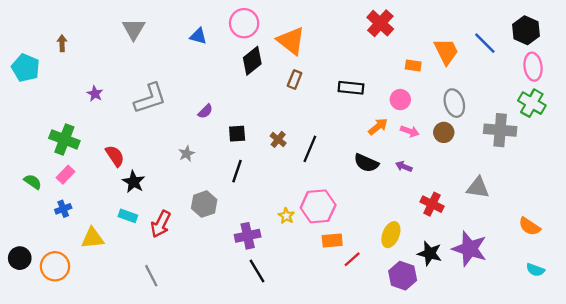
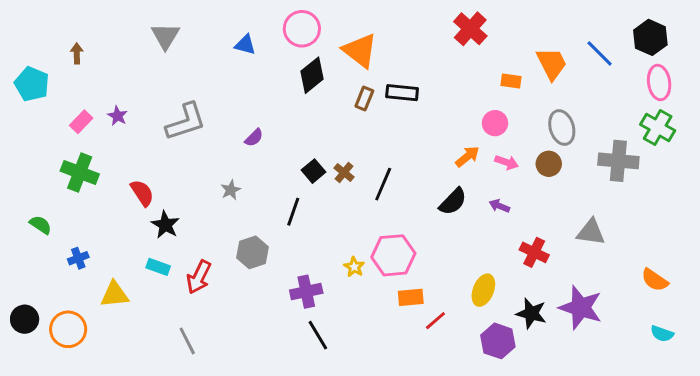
black rectangle: (351, 88) -> (402, 93), moved
black square: (237, 134) -> (313, 171), moved, turned -36
black semicircle: (366, 163) -> (453, 202), turned -70
pink rectangle: (66, 175) -> (81, 122), moved

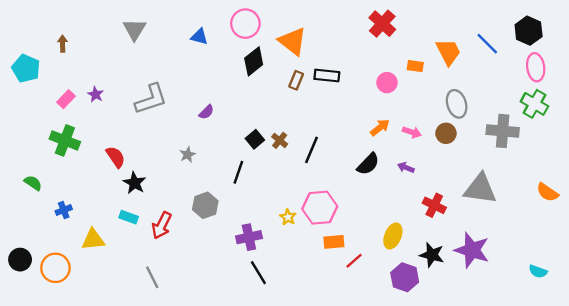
pink circle: (495, 123) -> (387, 83), moved
gray triangle: (591, 232) -> (480, 189), size x1.4
orange semicircle: (655, 280) -> (547, 192), moved

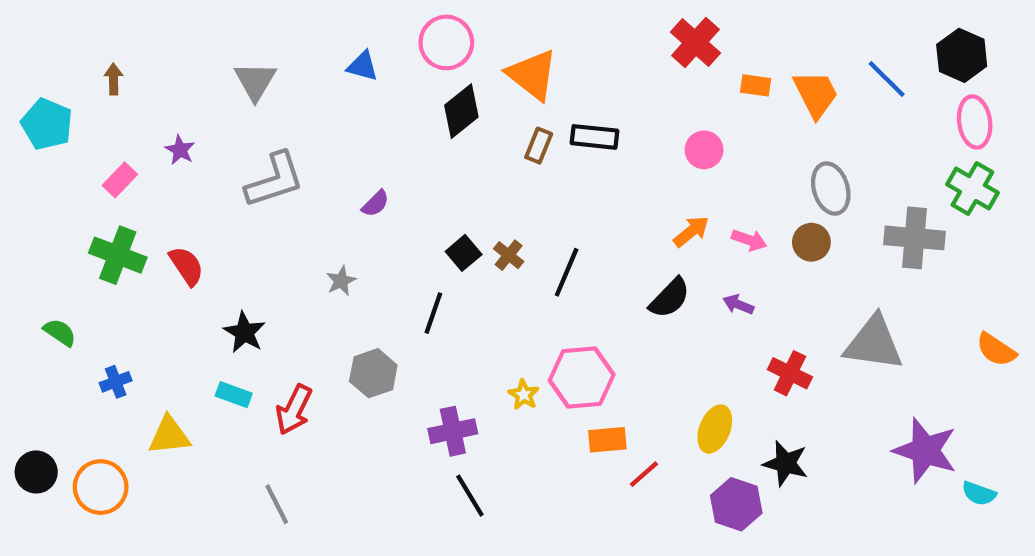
gray triangle: (134, 29) -> (255, 81), moved
orange rectangle: (415, 66) -> (756, 85), moved
purple star: (96, 94) -> (180, 150), moved
red semicircle: (116, 157) -> (186, 266), moved
purple star: (472, 250) -> (925, 451), moved

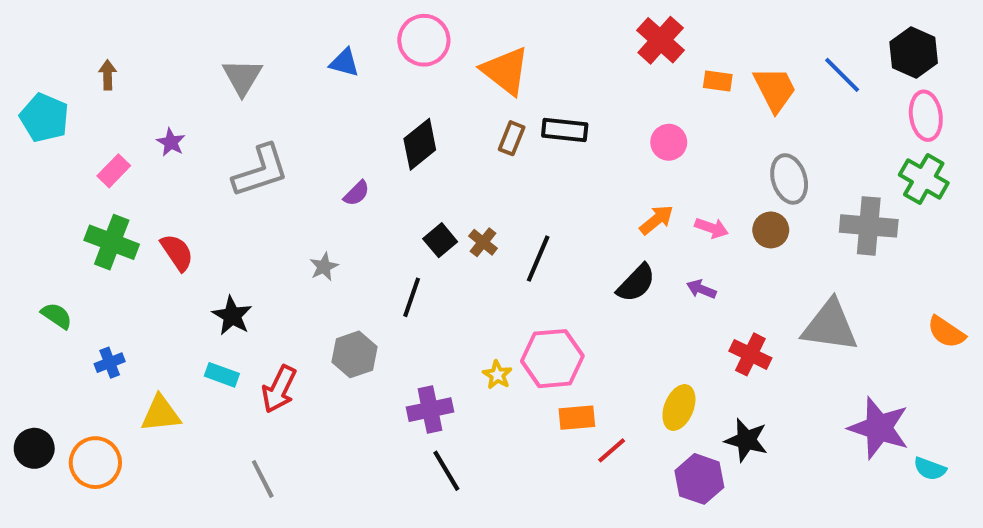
black diamond: (461, 111) -> (420, 144), moved

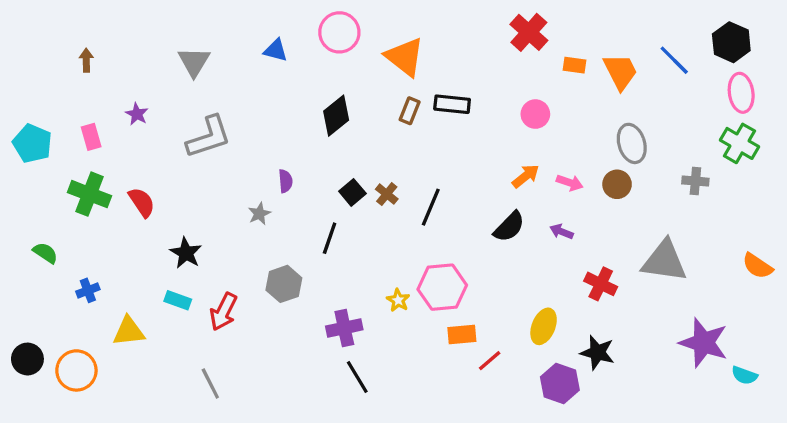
cyan pentagon: (44, 118) -> (32, 143), moved
pink rectangle: (114, 171) -> (91, 137), turned -60
purple semicircle: (357, 193) -> (285, 181), moved, turned -50
gray cross: (869, 226) -> (695, 181), size x0.6

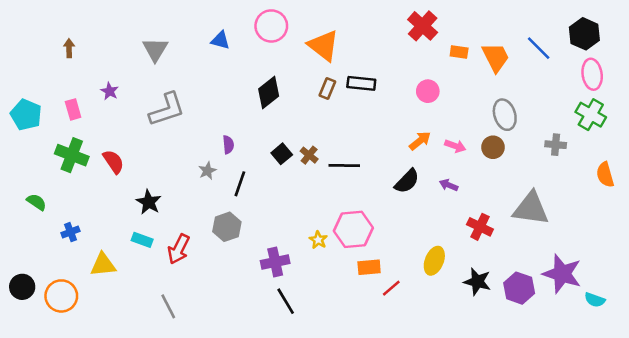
black line: (431, 207) -> (344, 166), turned 68
black line: (330, 238) -> (240, 184), moved
orange semicircle: (757, 266) -> (605, 175), moved, turned 40
purple hexagon: (560, 384) -> (519, 288), moved

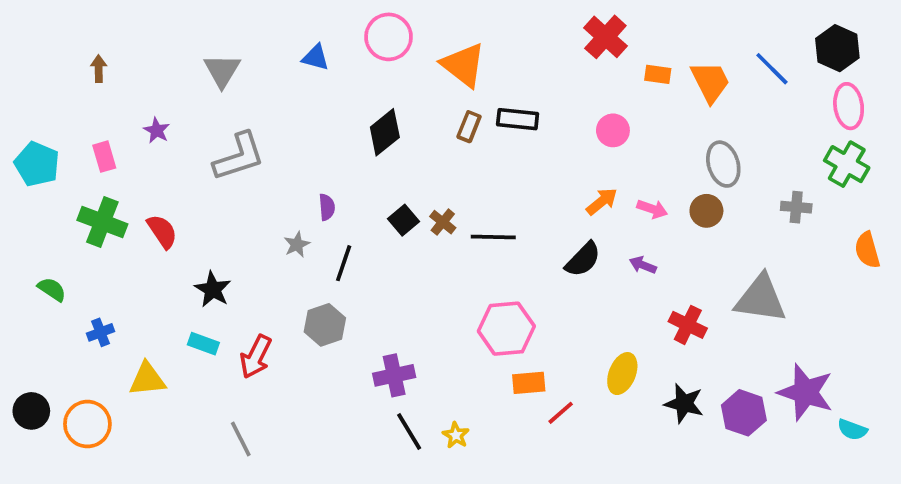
yellow star: (318, 240) -> (456, 435), moved

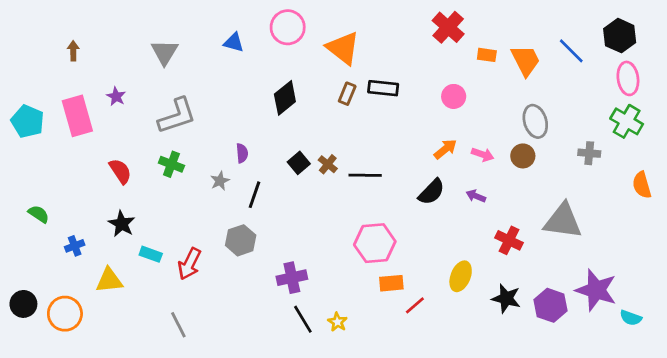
pink rectangle: (104, 157) -> (77, 116), size x1.8
green cross: (102, 222) -> (171, 164), moved, size x0.7
black star: (213, 289) -> (122, 224), moved

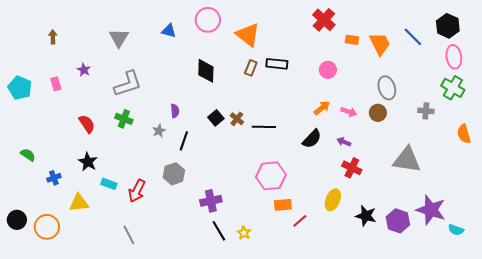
black diamond: (285, 98) -> (206, 71), turned -50
pink rectangle: (77, 116) -> (56, 84), size x0.5
red cross: (509, 240) -> (352, 168), moved

